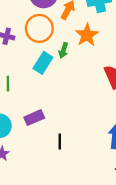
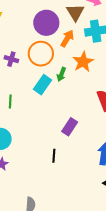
purple rectangle: (34, 118) -> (70, 127), moved, turned -36

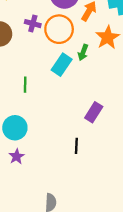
purple cross: (11, 59) -> (33, 24), moved

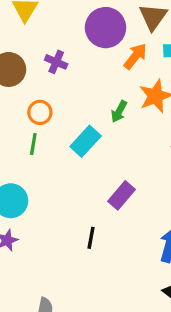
orange circle: (59, 29) -> (40, 112), moved, size x0.6
cyan rectangle: (62, 65) -> (86, 141), moved

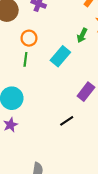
black line: (91, 238) -> (67, 121), turned 48

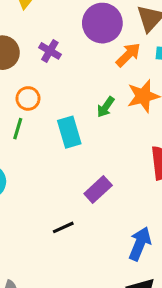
cyan rectangle: (60, 56) -> (69, 132), turned -66

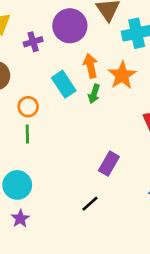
purple cross: (50, 51) -> (33, 42), moved, turned -30
orange arrow: (128, 55) -> (91, 66), moved, turned -40
cyan rectangle: (69, 132) -> (64, 84), moved

